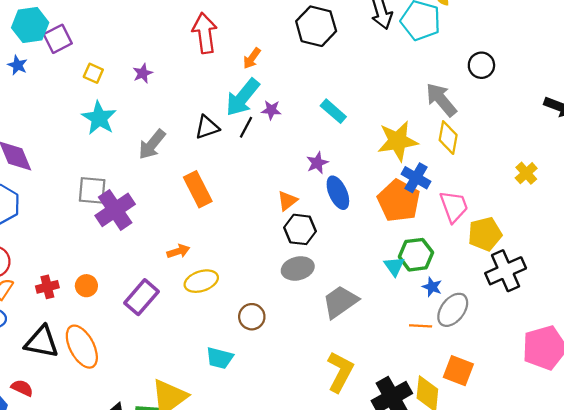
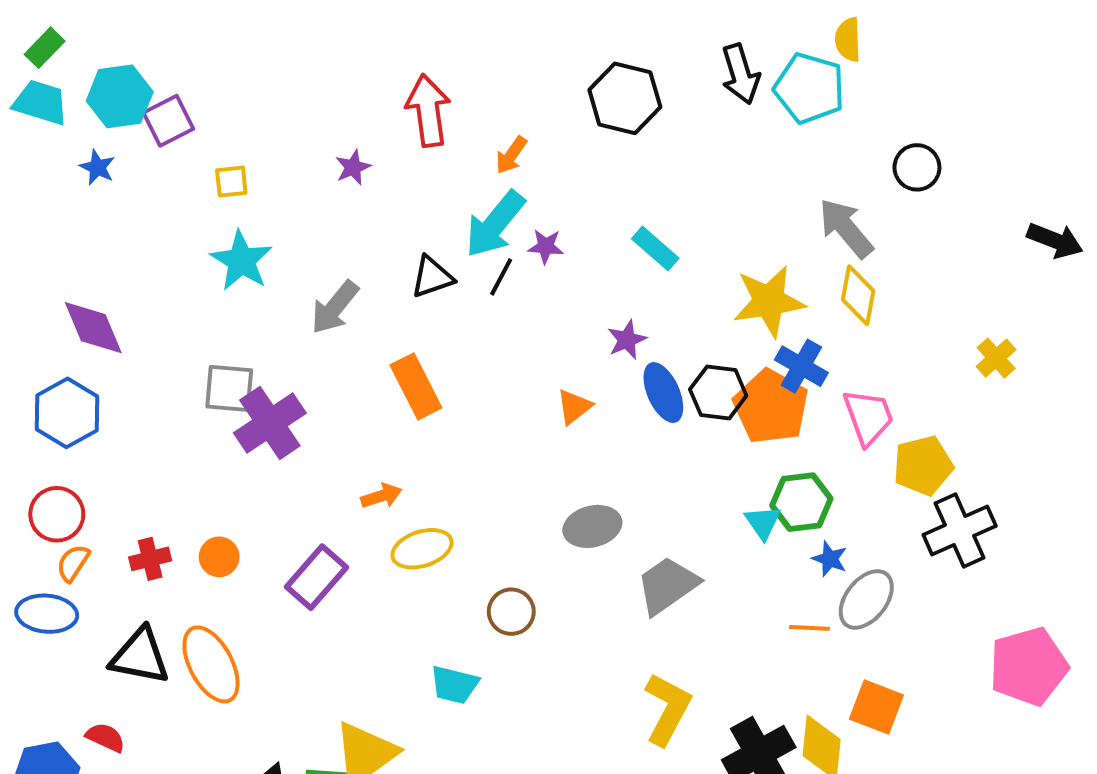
yellow square: (93, 73) -> (231, 182), turned -30
purple star: (143, 73) -> (353, 167), moved
black hexagon: (300, 229) -> (718, 393), moved

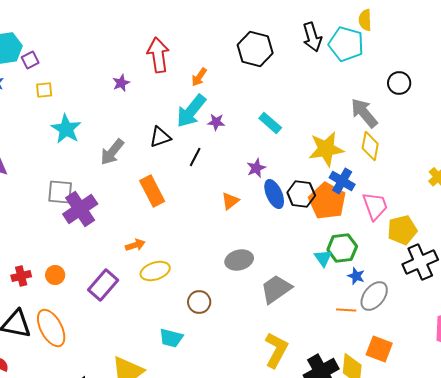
purple square: (168, 121) -> (30, 60), size x0.7
yellow square: (231, 182) -> (44, 90), moved
black line: (501, 277) -> (195, 157), moved

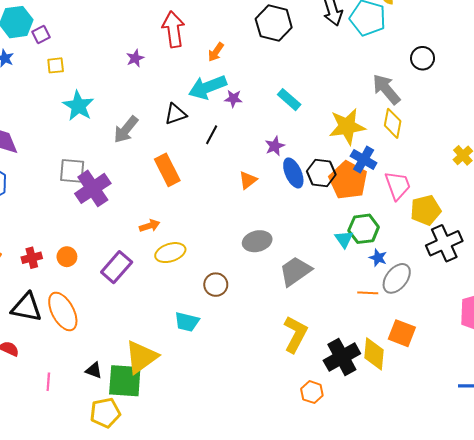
cyan arrow: (191, 111) -> (208, 87), turned 30

